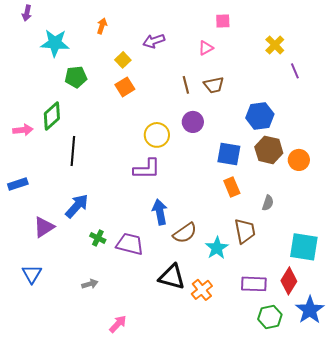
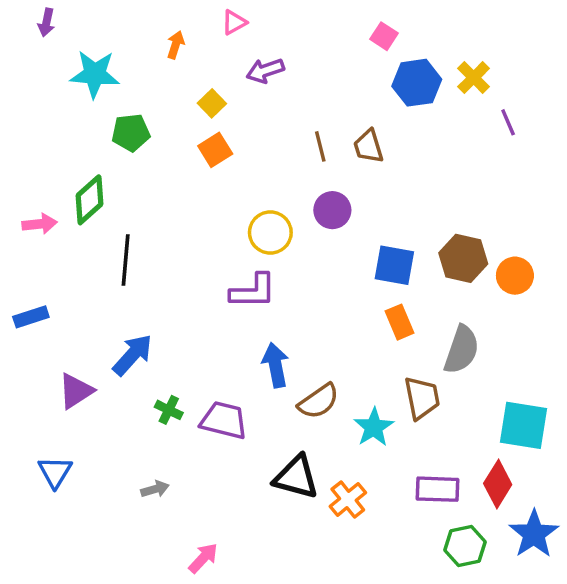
pink square: (223, 21) -> (384, 36), turned 35
pink triangle: (206, 48) -> (234, 22), moved
brown trapezoid: (214, 85) -> (369, 146), turned 85
blue hexagon: (260, 116) -> (417, 83), moved
gray semicircle: (268, 203) -> (462, 350), size x1.8

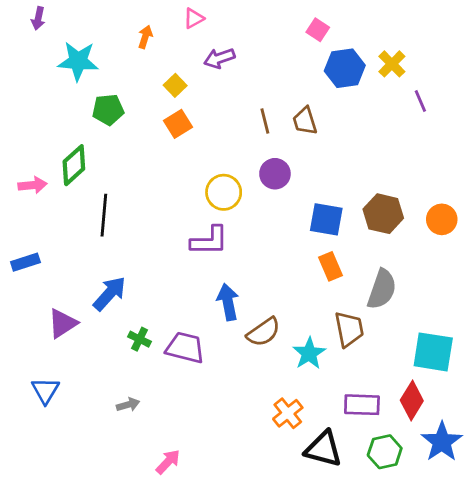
orange circle: (515, 276) -> (442, 219), moved
black triangle: (296, 477) -> (323, 449), moved

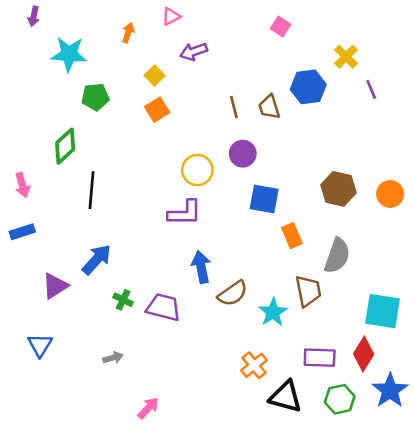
blue hexagon: (345, 68) -> (308, 87), moved
pink arrow: (33, 185) -> (22, 185), moved, turned 80
blue square: (326, 219) -> (264, 199), moved

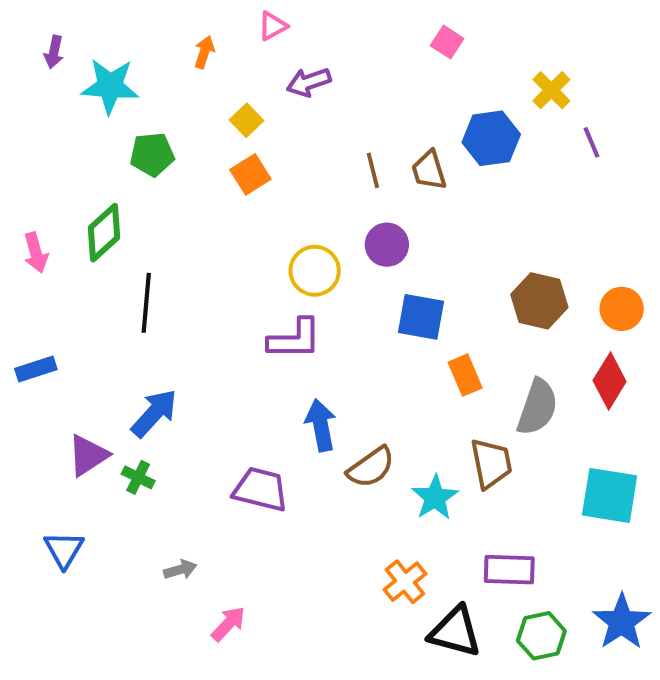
purple arrow: (34, 16) -> (54, 52), moved
pink arrow: (22, 185) -> (36, 253), moved
green cross: (123, 300) -> (138, 477), moved
red diamond: (364, 354) -> (610, 381), moved
pink arrow: (148, 408) -> (228, 624), moved

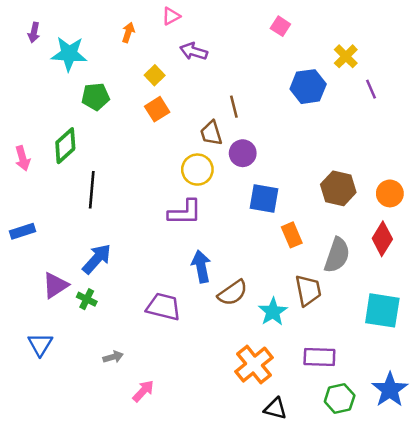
purple arrow: (309, 82) -> (194, 51), turned 36
brown trapezoid: (429, 170) -> (211, 133), moved
orange cross: (405, 582) -> (254, 365), size x1.4
black triangle: (455, 632) -> (275, 409), moved, size x0.7

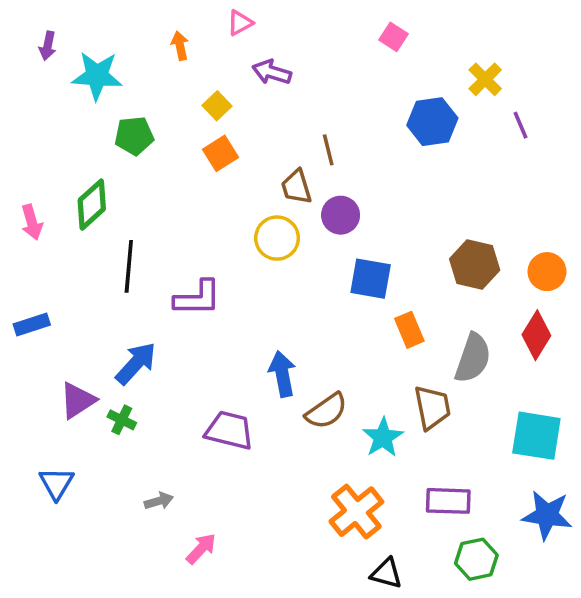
orange arrow: (128, 32) -> (180, 46), turned -30
purple L-shape: (185, 212) -> (198, 298), moved
blue star: (390, 390) -> (547, 515), moved, turned -30

